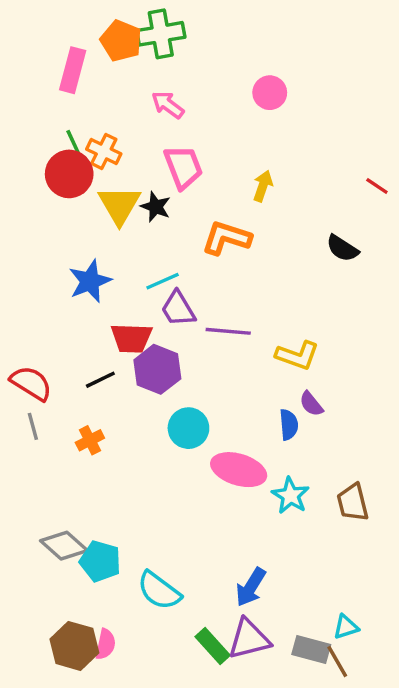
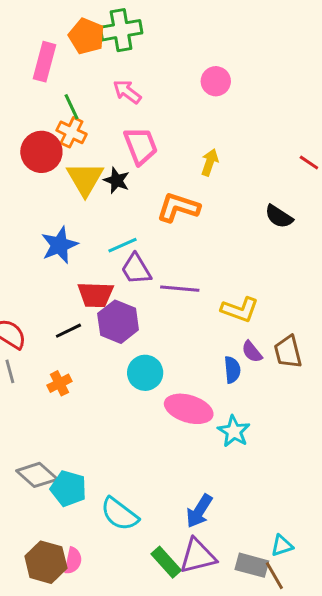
green line: (74, 145) -> (71, 107), moved
brown trapezoid: (353, 502) -> (288, 352), moved

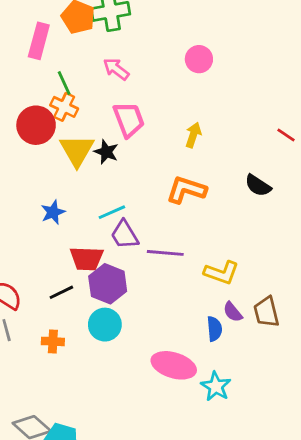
orange L-shape: (178, 207) -> (186, 190), moved
blue star: (59, 245) -> (53, 212), size x0.7
cyan circle: (145, 373) -> (105, 325), moved
orange cross: (59, 383) -> (53, 341), turned 30

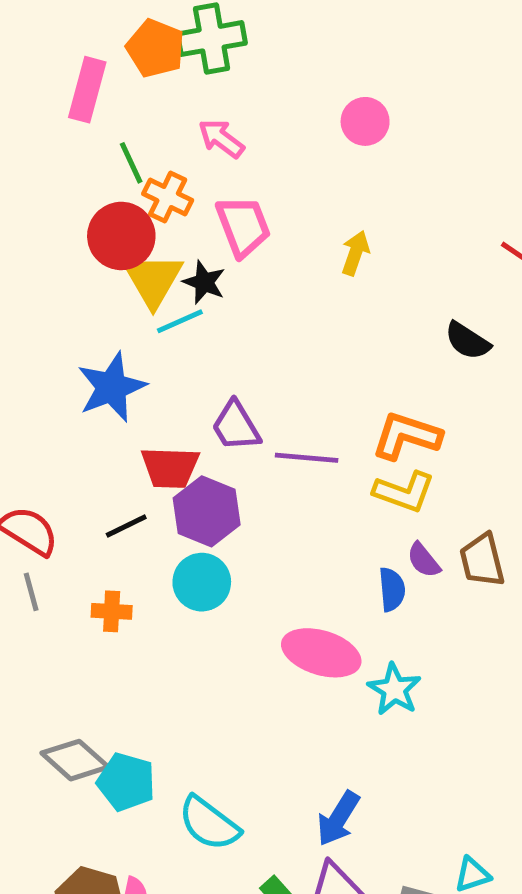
orange cross: (64, 107) -> (168, 197), moved
red circle: (36, 125) -> (121, 236), moved
orange L-shape: (186, 190) -> (407, 436), moved
blue star: (53, 212) -> (112, 387), size x1.6
cyan line: (112, 212) -> (180, 321), moved

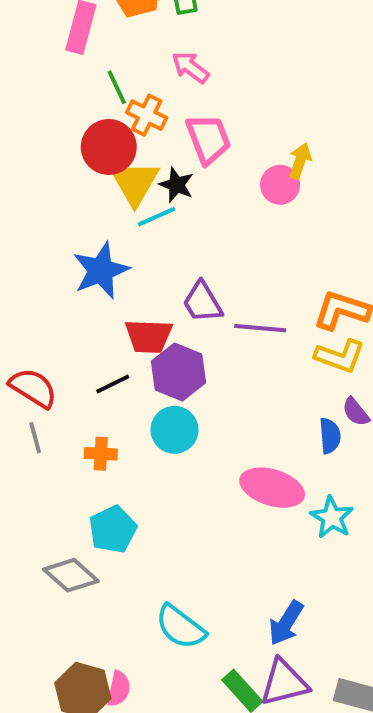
pink circle: (365, 121) -> (280, 185), moved
cyan pentagon: (126, 782) -> (113, 529), moved, turned 30

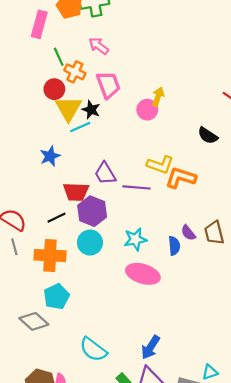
red circle: (109, 147) -> (54, 89), size x0.7
blue star: (101, 270) -> (50, 156), size x0.7
yellow L-shape: (340, 356) -> (160, 165), moved
orange cross: (101, 454) -> (50, 255), size x1.8
cyan star: (332, 517) -> (135, 239), moved, turned 30

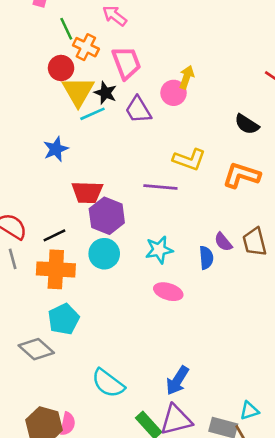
purple trapezoid: (105, 173) -> (138, 110), moved
orange L-shape: (181, 178) -> (242, 175), moved
black line: (56, 218) -> (54, 235), moved
pink ellipse: (143, 274) -> (168, 292), size x0.7

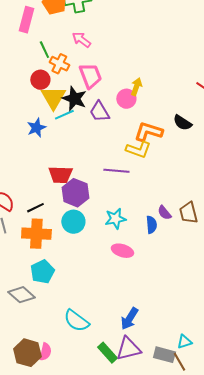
black star: (105, 93) -> (74, 99), size x1.4
blue star: (56, 149) -> (36, 128), moved
orange L-shape: (242, 175) -> (148, 132), moved

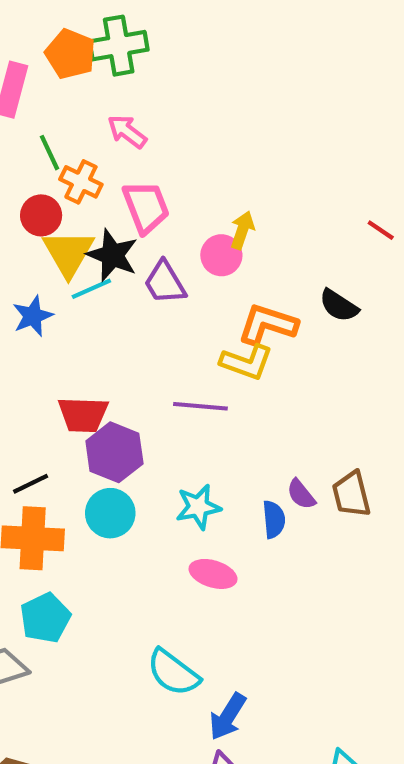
cyan semicircle: (76, 321) -> (173, 672), moved

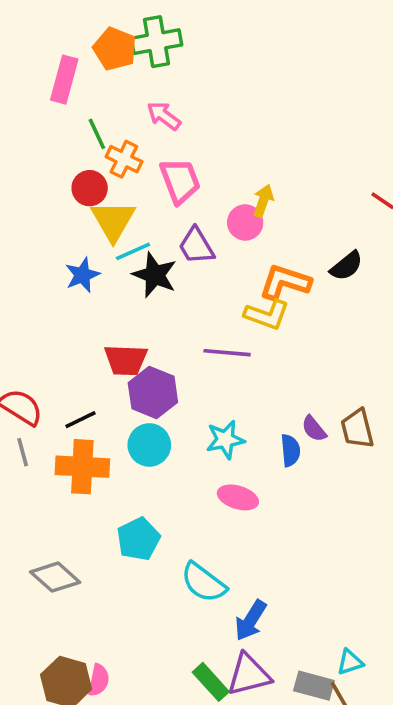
black star: (112, 255) -> (155, 275), moved
black semicircle: (339, 306) -> (346, 266), turned -72
cyan pentagon: (45, 618) -> (138, 539), moved

